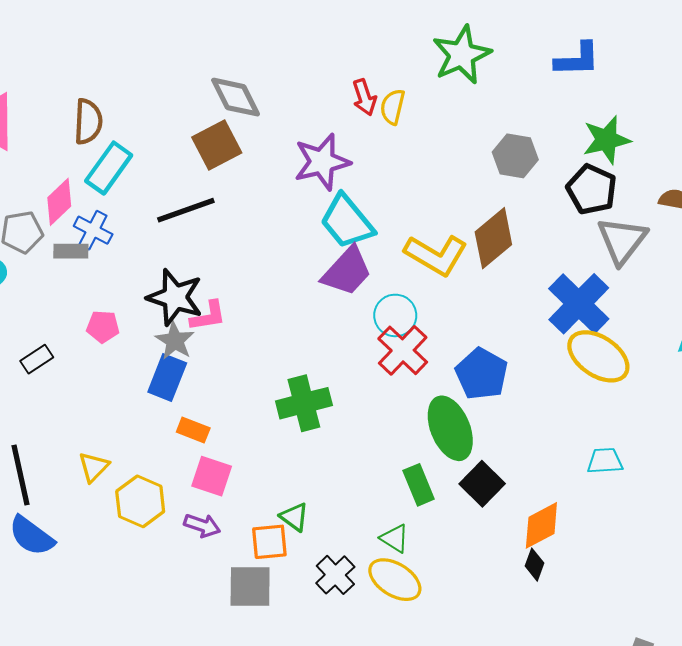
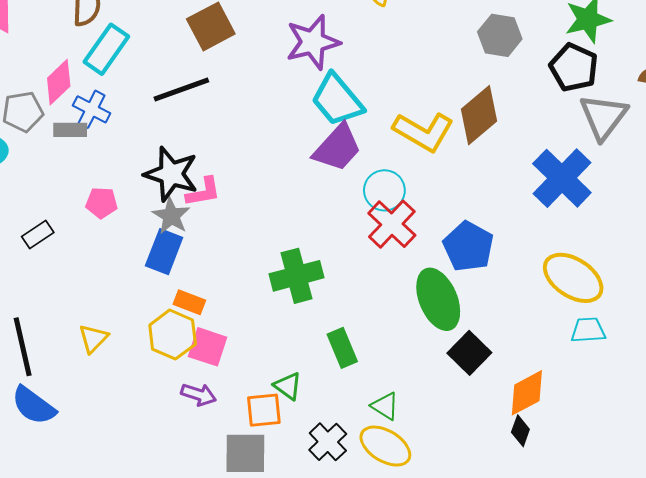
yellow ellipse: (598, 356) -> (573, 278), moved
green rectangle: (419, 485) -> (342, 348), moved
yellow hexagon: (140, 501) -> (173, 335), moved

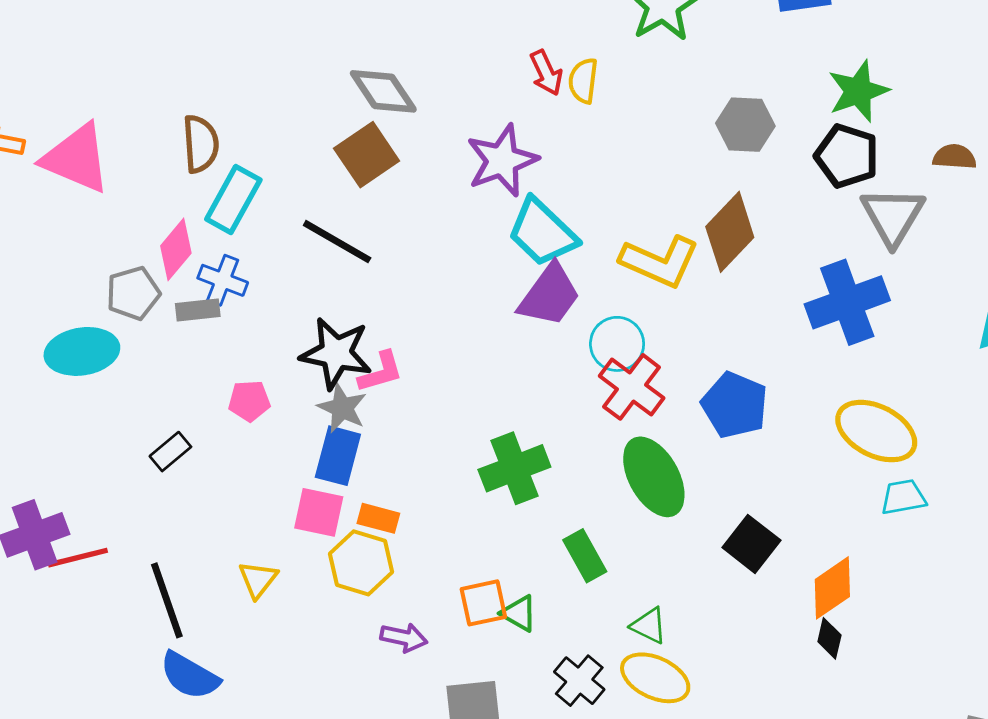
black line: (181, 90) -> (337, 242), turned 56
blue cross: (562, 178) -> (847, 302), turned 32
green ellipse: (438, 299) -> (654, 477), moved
pink square: (208, 347) -> (319, 512), moved
orange square: (264, 410) -> (483, 603), moved

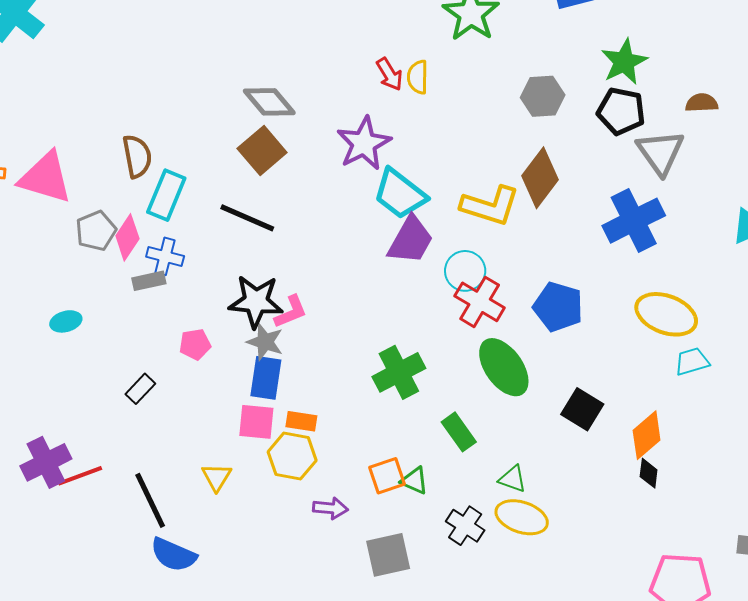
gray pentagon: (133, 293) -> (96, 231), moved
cyan ellipse: (82, 351) -> (66, 321), size x0.6

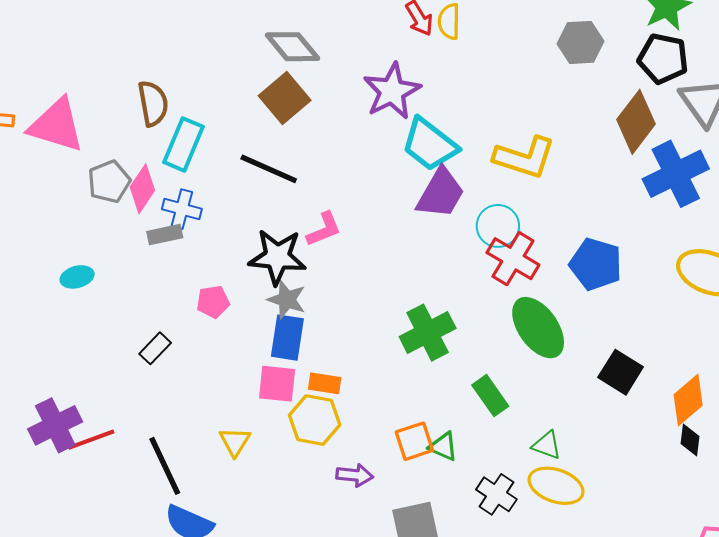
brown diamond: (540, 178) -> (636, 122), moved
pink L-shape: (291, 312) -> (324, 229), moved

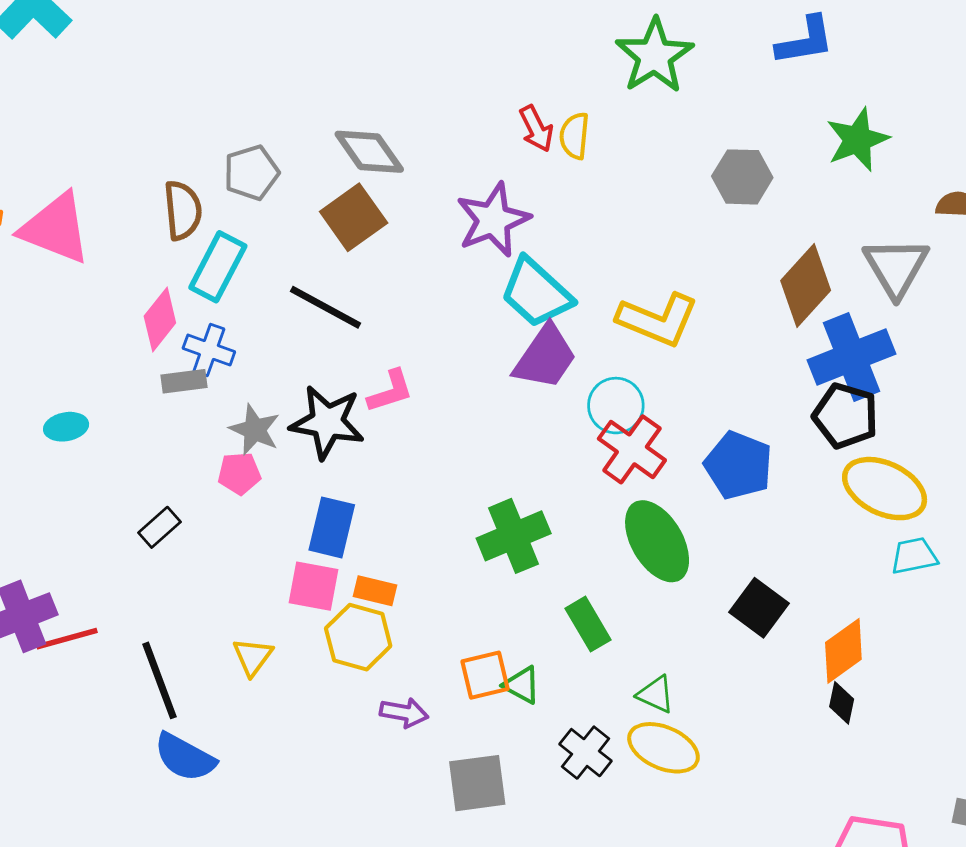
black pentagon: (663, 59) -> (845, 416), moved
gray pentagon: (109, 182) -> (251, 173), moved
gray star: (287, 300) -> (255, 430), moved

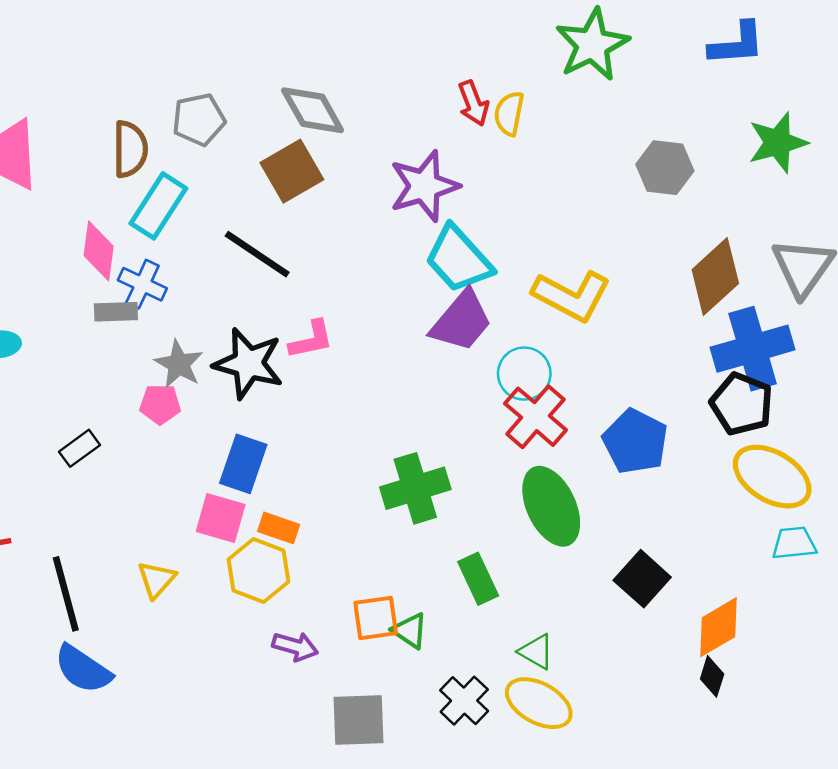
pink diamond: (160, 319) -> (99, 251), turned -36

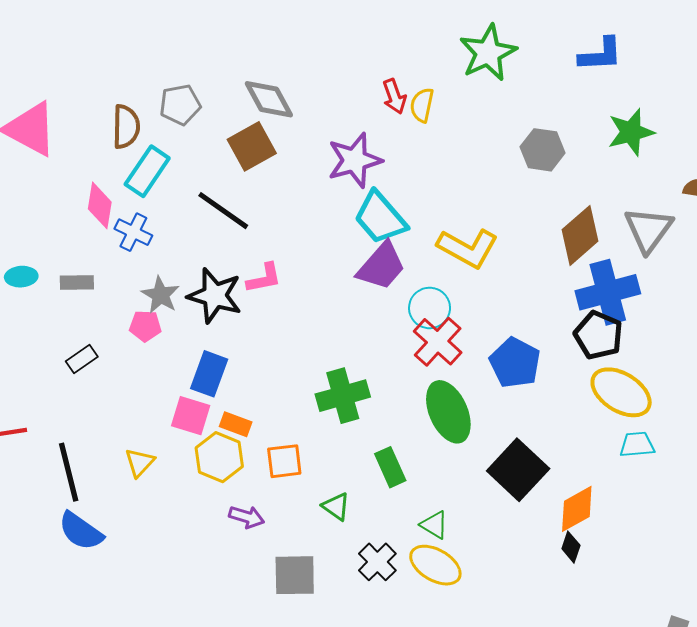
gray rectangle: (116, 312) -> (77, 283), moved
black square: (642, 579) -> (518, 470), size x1.4
orange square: (376, 618) -> (284, 461), moved

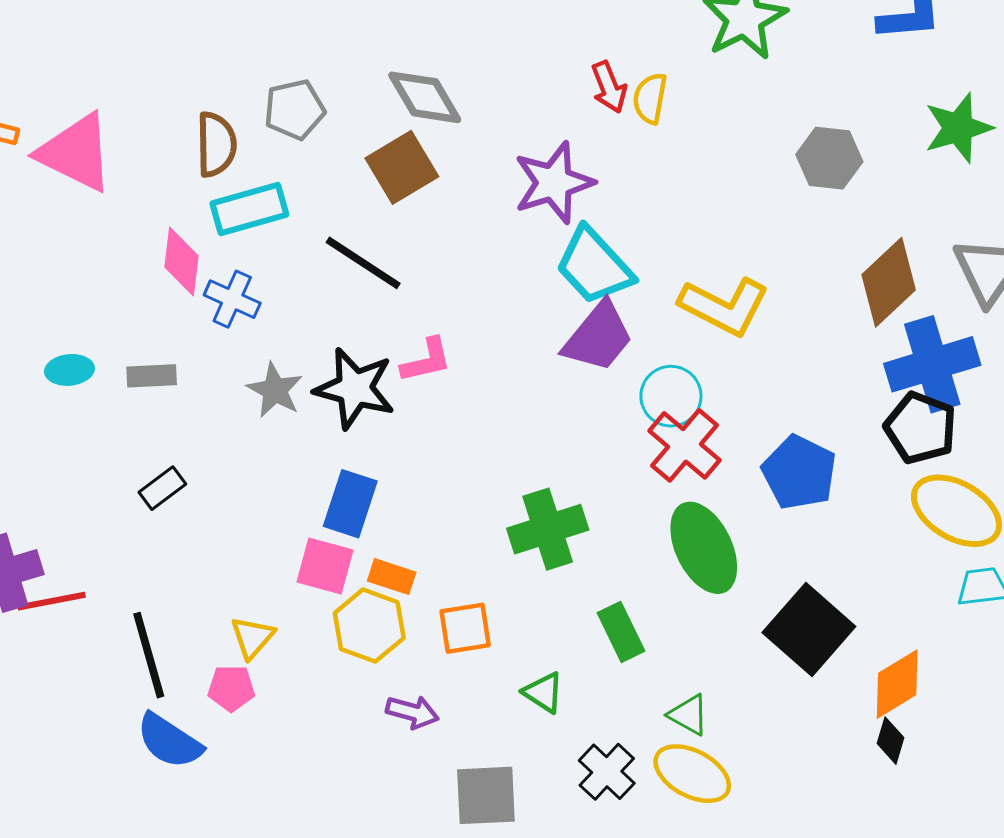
cyan rectangle: (147, 171) -> (249, 209), turned 42
pink pentagon: (145, 326) -> (231, 688), moved

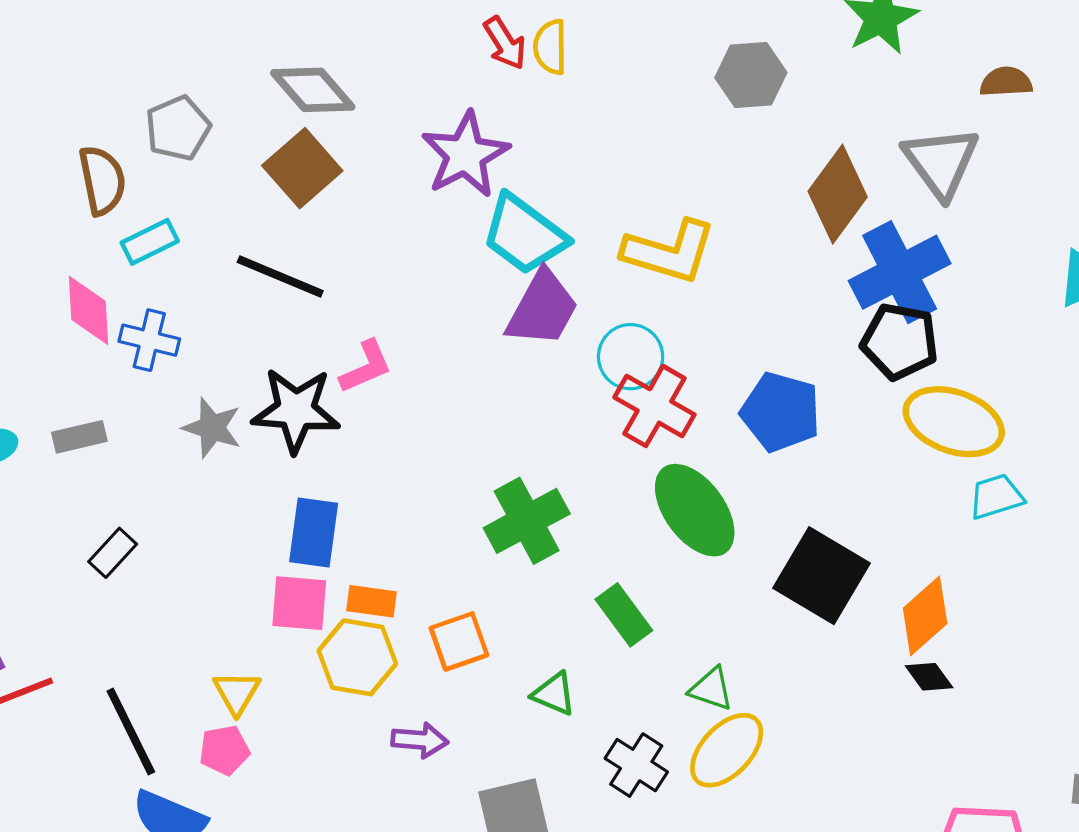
cyan rectangle: (249, 209) -> (150, 242), size x0.7
black diamond: (890, 741) -> (929, 677), turned -42
yellow ellipse: (692, 774) -> (727, 750), turned -64

